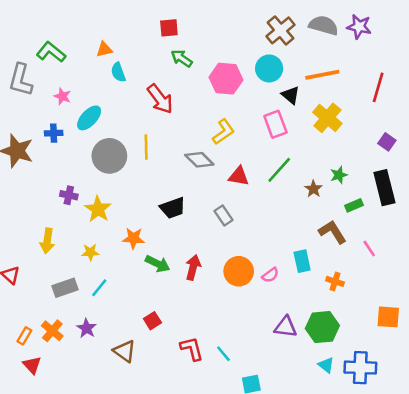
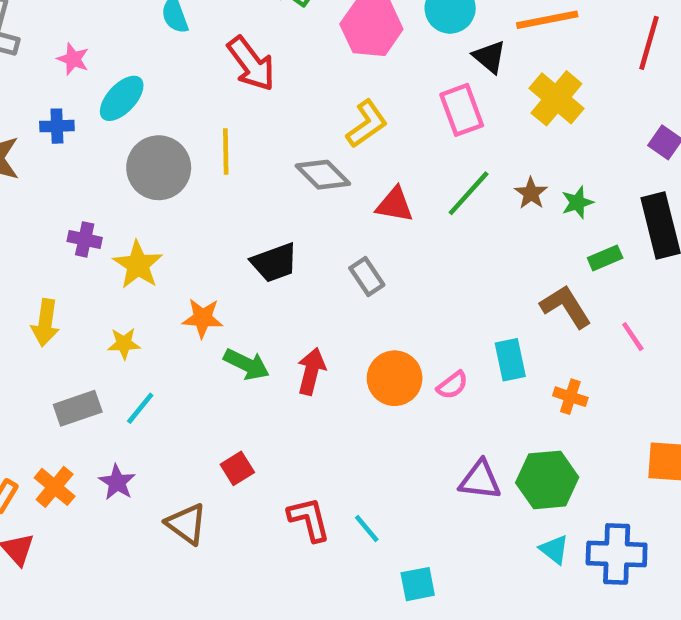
brown star: (313, 189) -> (531, 193), moved

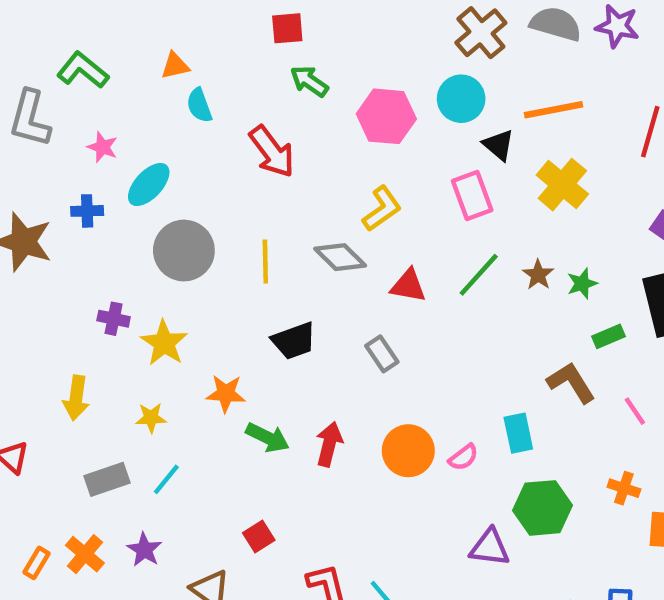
yellow line: (226, 152) -> (265, 262), moved
orange cross: (570, 397) -> (624, 488), moved
green hexagon: (547, 480) -> (543, 508), moved

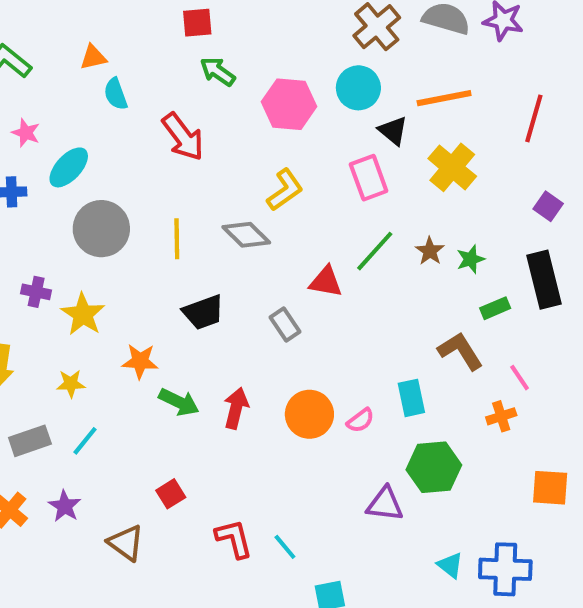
red triangle: (408, 286) -> (326, 282), moved
orange cross: (624, 488) -> (501, 416), moved, turned -36

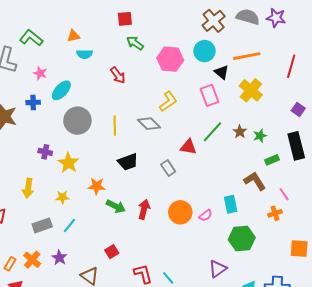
cyan semicircle: (116, 94) -> (85, 54), turned -70
red arrow: (183, 137) -> (118, 75), size x0.7
purple triangle: (385, 504) -> (218, 269), moved, turned -42

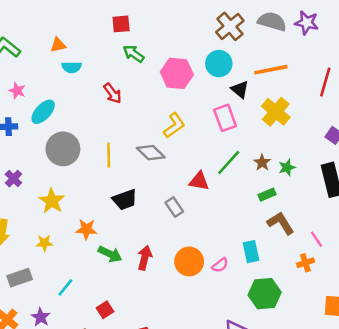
purple cross: (45, 152) -> (13, 179), moved, turned 32
green rectangle: (272, 160) -> (267, 195), moved
cyan line: (69, 225) -> (65, 287), moved

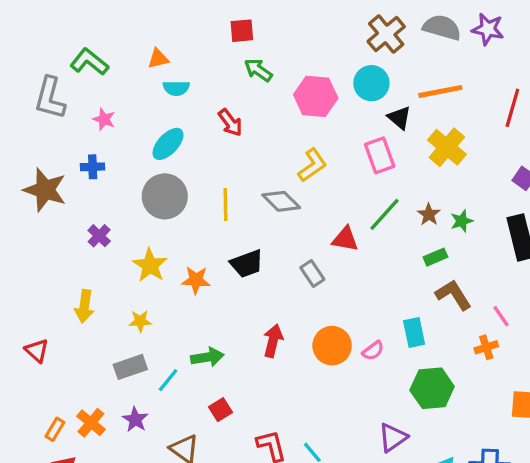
cyan ellipse: (43, 112) -> (168, 144), moved
orange star: (86, 229) -> (196, 280), moved
green arrow: (110, 254) -> (207, 357), moved, turned -35
gray rectangle: (20, 278) -> (130, 367), moved

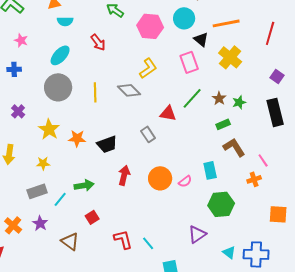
black trapezoid: (247, 264) -> (107, 144), moved

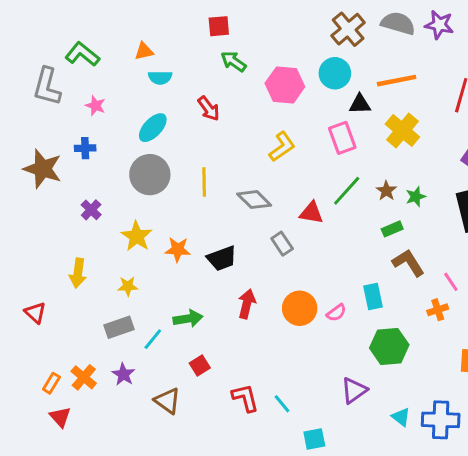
black triangle: (201, 39) -> (360, 104), turned -42
gray diamond: (129, 90) -> (254, 200), moved

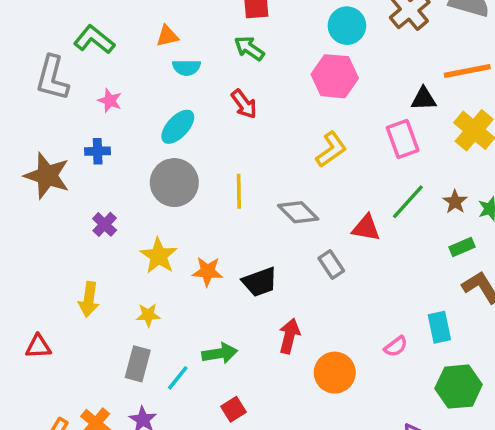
green arrow: (234, 61) -> (249, 48), moved
cyan circle: (335, 73) -> (347, 26), moved
orange circle: (300, 308) -> (335, 373), moved
red triangle: (35, 313) -> (38, 346), turned -45
gray rectangle: (119, 327) -> (138, 364), turned -56

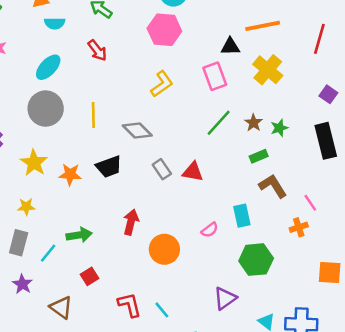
red triangle: (366, 228) -> (193, 172), moved
black trapezoid: (260, 282) -> (109, 167), moved

